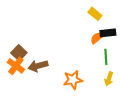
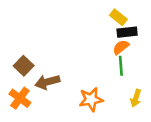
black rectangle: (108, 33) -> (127, 32), moved
green line: (106, 57) -> (121, 66), moved
orange cross: (16, 66) -> (20, 98), moved

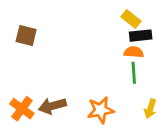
orange semicircle: (121, 47) -> (134, 52), turned 42
brown square: (24, 66) -> (26, 36), moved, turned -30
brown arrow: (47, 82) -> (52, 106), moved

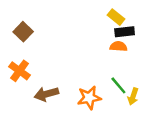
brown square: (26, 36) -> (23, 32), turned 30
green line: (134, 73) -> (118, 85), moved, turned -36
orange cross: (22, 109) -> (20, 71), moved

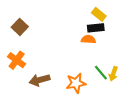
black rectangle: (125, 32) -> (96, 28), moved
orange semicircle: (118, 46) -> (88, 39), moved
yellow arrow: (133, 96) -> (113, 74), moved

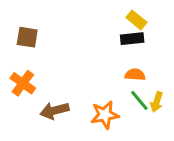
brown square: (20, 27) -> (27, 37), turned -35
orange semicircle: (88, 39) -> (135, 75), moved

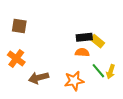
yellow rectangle: (136, 20) -> (97, 41), moved
black rectangle: (132, 39) -> (84, 37), moved
orange semicircle: (135, 75) -> (82, 52), moved

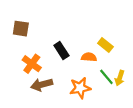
black rectangle: (84, 37) -> (61, 51), moved, turned 63
orange cross: (16, 58) -> (32, 64), moved

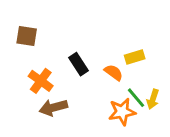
yellow rectangle: (105, 45) -> (135, 57), turned -56
orange semicircle: (89, 57) -> (114, 72), turned 32
orange star: (80, 88) -> (122, 112), moved

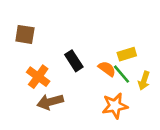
green line: (136, 98) -> (122, 74), moved
yellow arrow: (153, 99) -> (144, 81), moved

